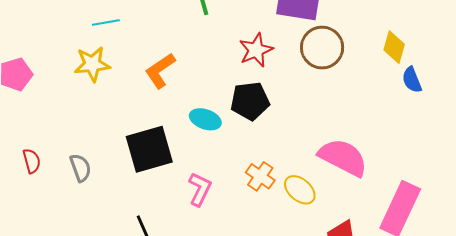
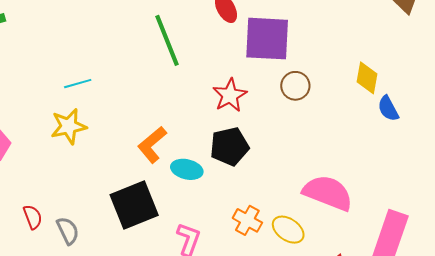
brown circle: (322, 48) -> (295, 86), size x0.7
orange L-shape: (160, 71) -> (152, 145), moved
red semicircle: (32, 161) -> (33, 217), moved

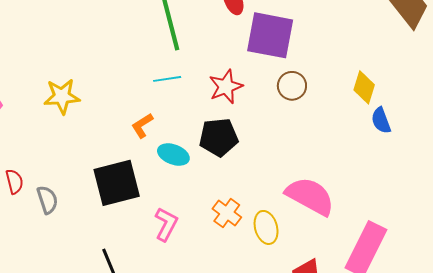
cyan line: (78, 84) -> (167, 79), moved
orange L-shape: (152, 145) -> (142, 125), size x0.7
yellow ellipse: (288, 230) -> (266, 227), turned 32

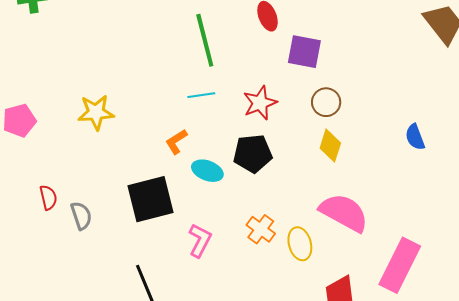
purple square: (270, 35) -> (304, 52), size x0.7
yellow diamond: (364, 87) -> (330, 146), moved

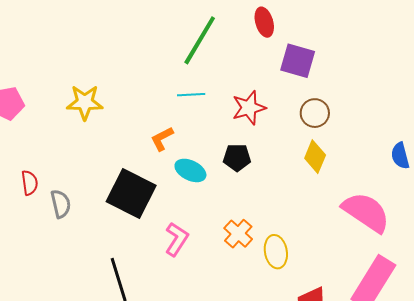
green line: (205, 40) -> (200, 40), turned 40
black pentagon: (253, 154) -> (237, 158), size x0.7
black square: (150, 199) -> (131, 194), turned 36
pink semicircle: (344, 213) -> (366, 212), moved

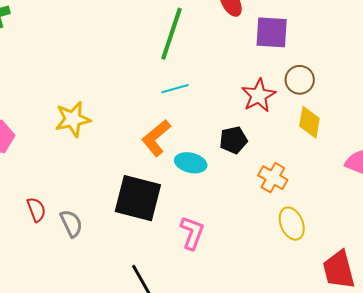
red star: (249, 108) -> (259, 95), moved
orange L-shape: (162, 139) -> (156, 138), size x1.4
orange cross: (238, 234) -> (273, 178), moved

